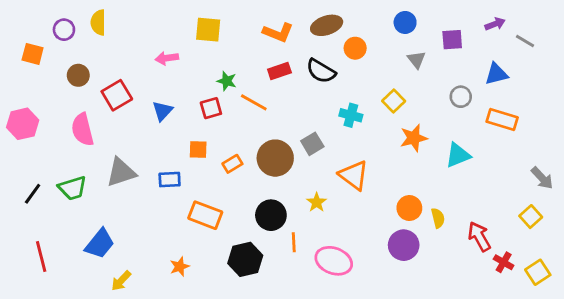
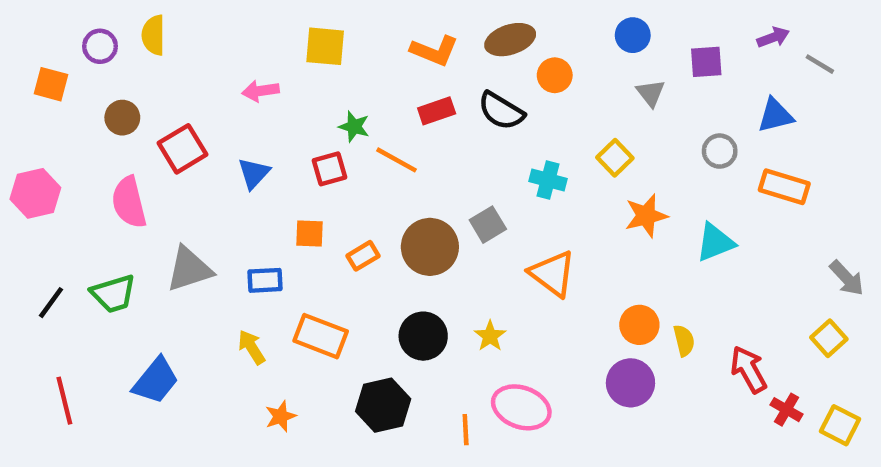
yellow star: (317, 202) -> (490, 336), moved
orange line: (294, 242) -> (466, 430), moved
yellow square: (538, 272) -> (840, 425), turned -30
yellow arrow: (121, 281) -> (252, 347), moved, turned 105

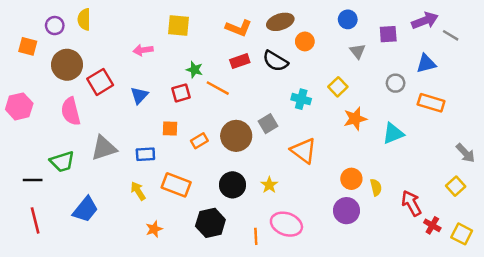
purple arrow: (773, 37) -> (425, 21), size x1.5
brown circle: (122, 118) -> (67, 65), size x1.6
black line: (51, 303) -> (33, 180), moved, turned 54

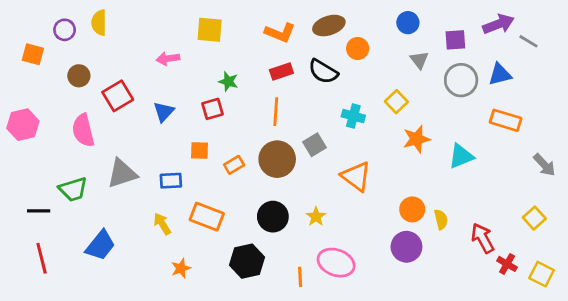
brown circle: (67, 65) -> (79, 76), size x0.6
gray circle: (396, 83) -> (461, 80), moved, size x1.5
orange line: (218, 88) -> (276, 112), moved, turned 65
gray arrow: (465, 153) -> (544, 165), moved

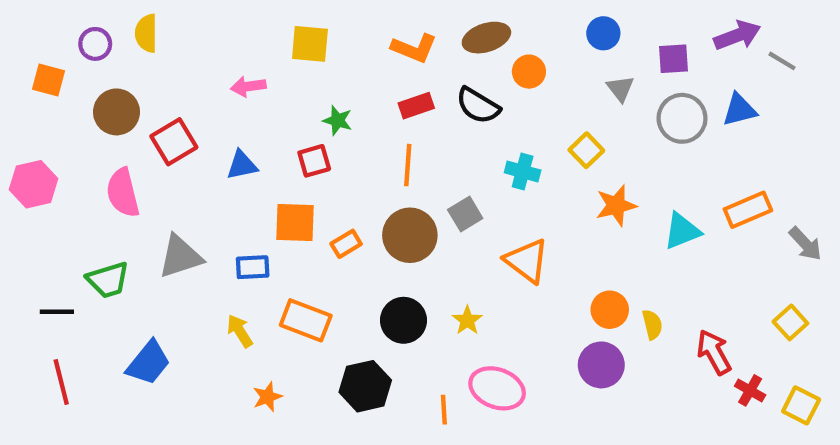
brown circle: (79, 76) -> (116, 112), size x1.4
blue triangle: (164, 112) -> (242, 165), turned 35
orange rectangle: (506, 120) -> (748, 210), moved, turned -40
orange square: (200, 150) -> (295, 222), size x1.5

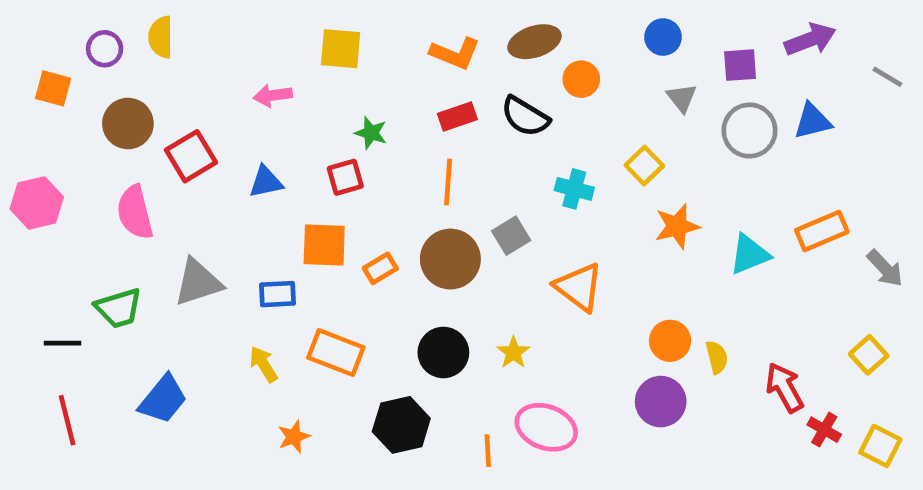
gray line: (782, 61) -> (887, 77), moved

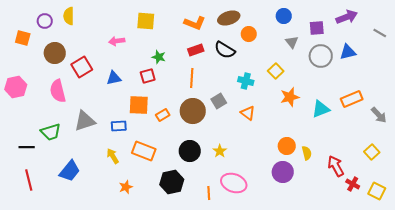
orange triangle: (579, 287) -> (248, 113), moved, size x0.7

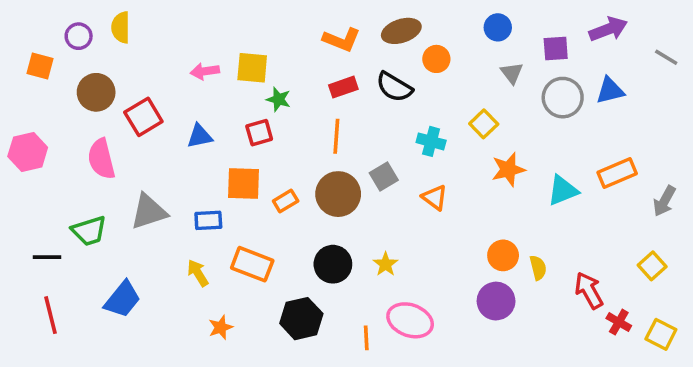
yellow square: (146, 21) -> (252, 68), moved
gray arrow: (379, 115) -> (664, 201), turned 72

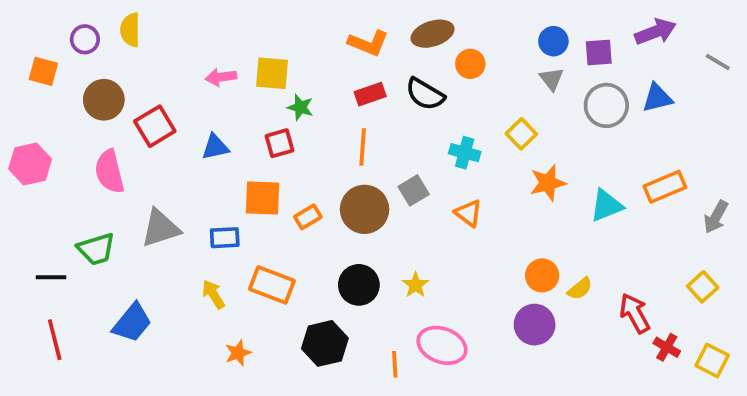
blue circle: (498, 27) -> (553, 41), moved
yellow semicircle: (538, 268) -> (580, 289), turned 65

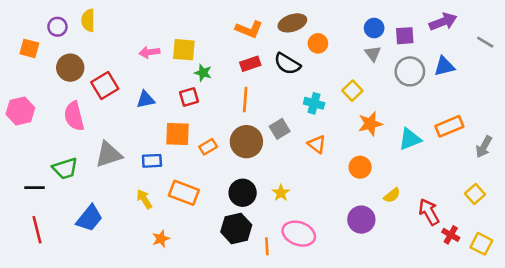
orange circle: (542, 275) -> (360, 167), moved
black hexagon: (325, 343) -> (236, 228), moved

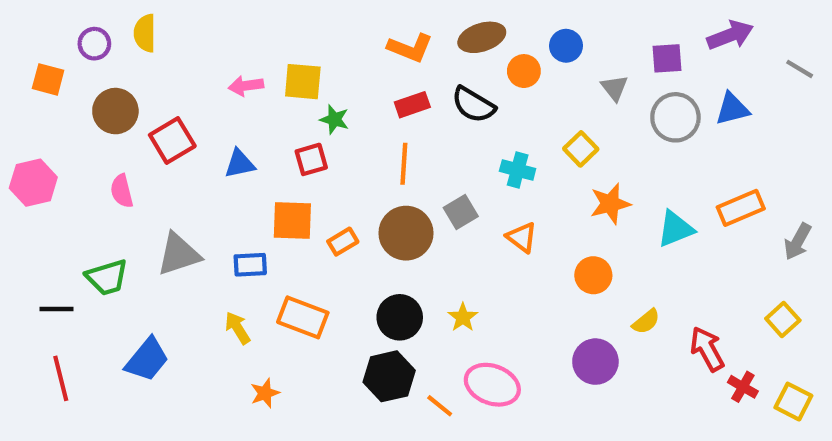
blue circle: (374, 28) -> (566, 46), moved
pink semicircle: (74, 116) -> (122, 191), size x0.7
orange line: (267, 246) -> (440, 406), turned -48

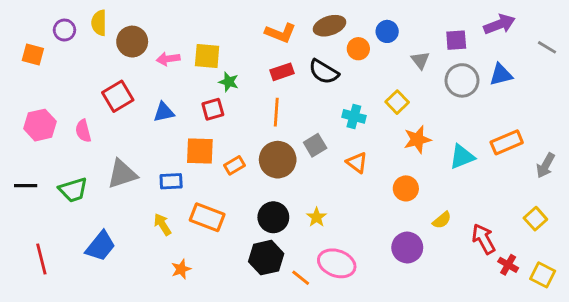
brown circle: (115, 111) -> (132, 42), moved
pink hexagon: (33, 183) -> (40, 125), moved
black line: (56, 309) -> (26, 186), moved

